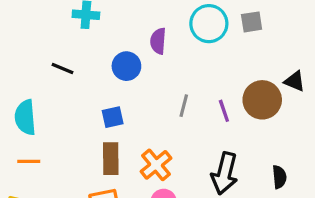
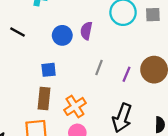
purple semicircle: (158, 41) -> (86, 31), moved
purple line: (224, 111) -> (127, 74), turned 35

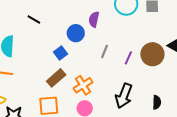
blue circle: (62, 35) -> (76, 33), moved
blue square: (49, 70) -> (60, 53), turned -32
brown rectangle: (44, 98) -> (56, 78), turned 42

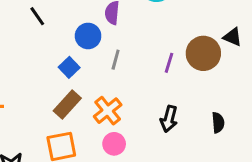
black line: (34, 20) -> (37, 16), moved, turned 32
gray line: (104, 52) -> (116, 60), moved
black arrow: (124, 96) -> (169, 119), size x0.7

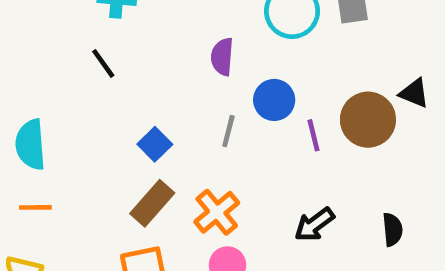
blue circle: (88, 36) -> (274, 100), moved
purple line: (169, 63) -> (313, 135), turned -30
black arrow: (169, 119) -> (314, 224), turned 40

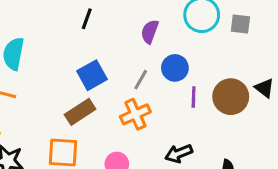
black line: (103, 63) -> (87, 19), moved, turned 40
blue square: (155, 144) -> (92, 75), size x1.4
orange cross: (217, 212) -> (135, 114), moved

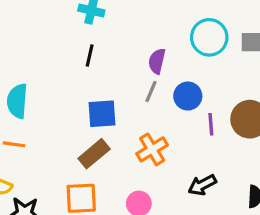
blue square: (92, 75) -> (102, 114), turned 32
gray line: (141, 80) -> (151, 91), moved

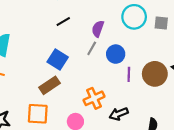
black line: (90, 55) -> (63, 21), moved, turned 40
blue square: (102, 114) -> (58, 60), turned 30
orange cross: (152, 149) -> (94, 98), moved

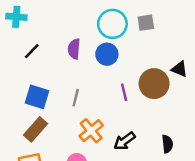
gray line: (92, 48) -> (76, 98), moved
blue circle: (116, 54) -> (107, 54), moved

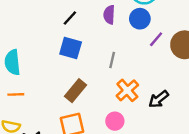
purple line: (124, 92) -> (156, 39), moved, turned 56
blue square: (37, 97) -> (71, 48), moved

